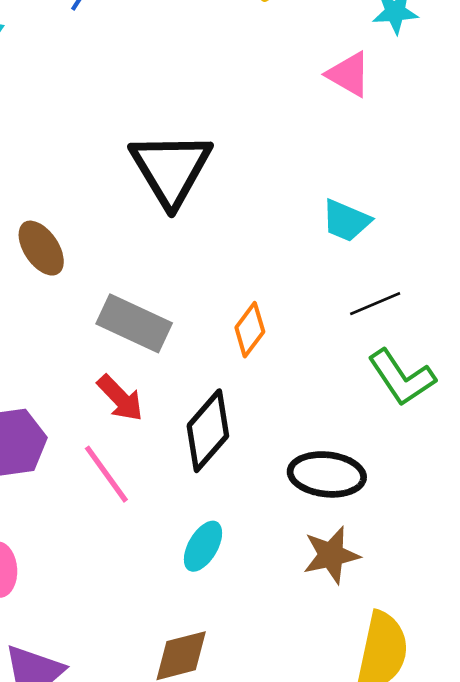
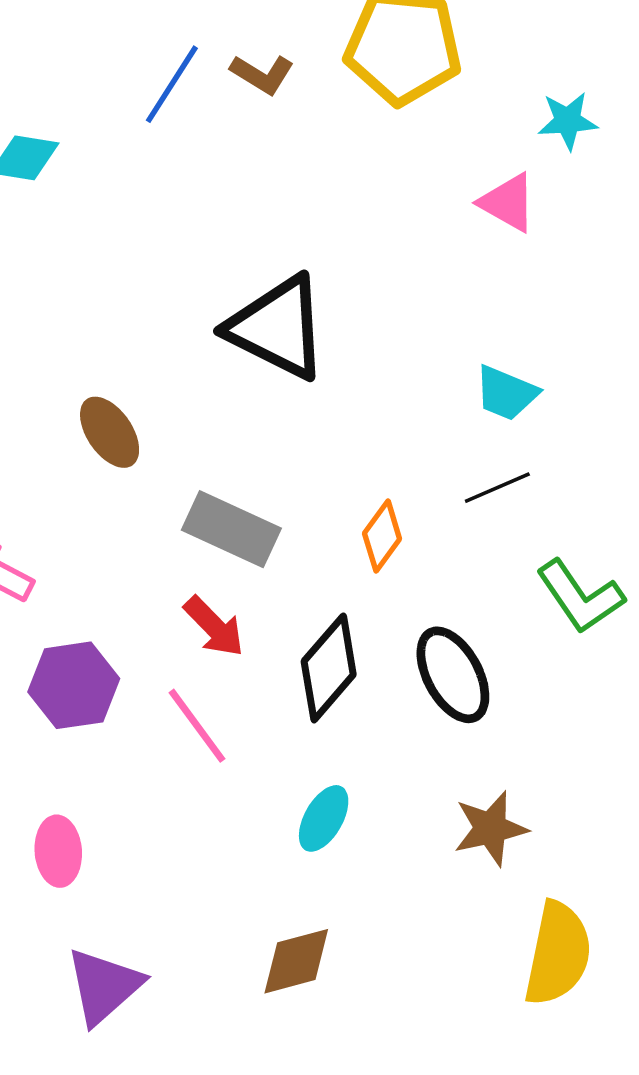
black triangle: (171, 169) -> (277, 328), turned -32
black line: (375, 304) -> (497, 488), moved
black ellipse: (327, 474) -> (453, 675), moved, turned 56

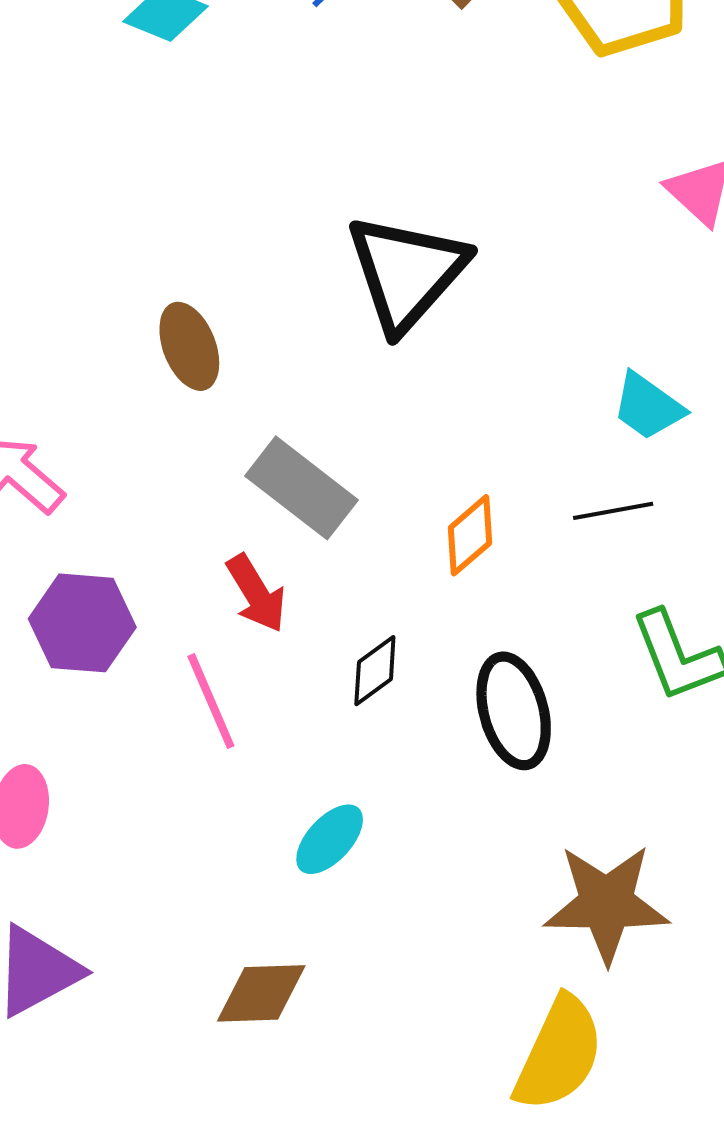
black triangle: (277, 328) -> (407, 272), turned 32
black diamond: (329, 668) -> (375, 671), size x0.6
brown star: (490, 829) -> (606, 904), moved, size x1.4

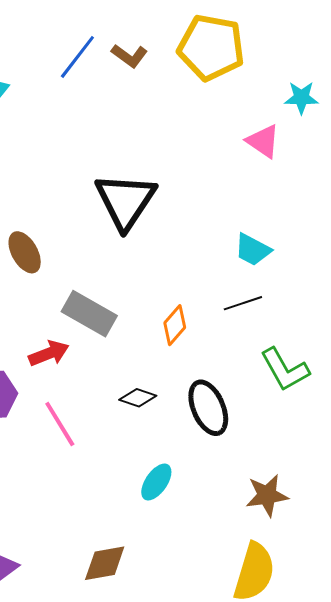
red arrow: (256, 593) -> (49, 353), moved, turned -72
black diamond: (375, 671) -> (138, 398), turned 63
cyan ellipse: (330, 839) -> (156, 482), moved
brown star: (606, 904) -> (267, 495), size x0.7

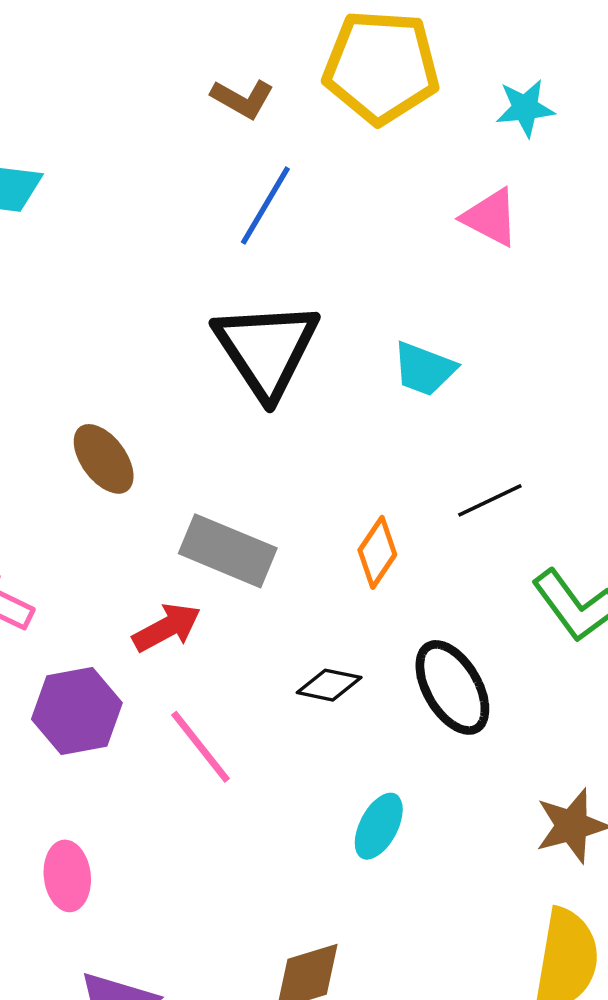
blue line: (77, 57) -> (265, 205), moved
cyan star: (301, 98) -> (525, 108), moved
cyan trapezoid: (253, 250) -> (424, 369), moved

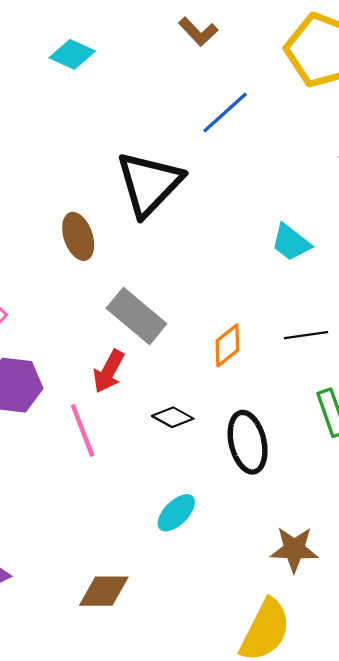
brown L-shape: (242, 99) -> (198, 32), moved
black triangle: (266, 349) -> (149, 184), moved
red arrow: (167, 628) -> (109, 371), moved, turned 129

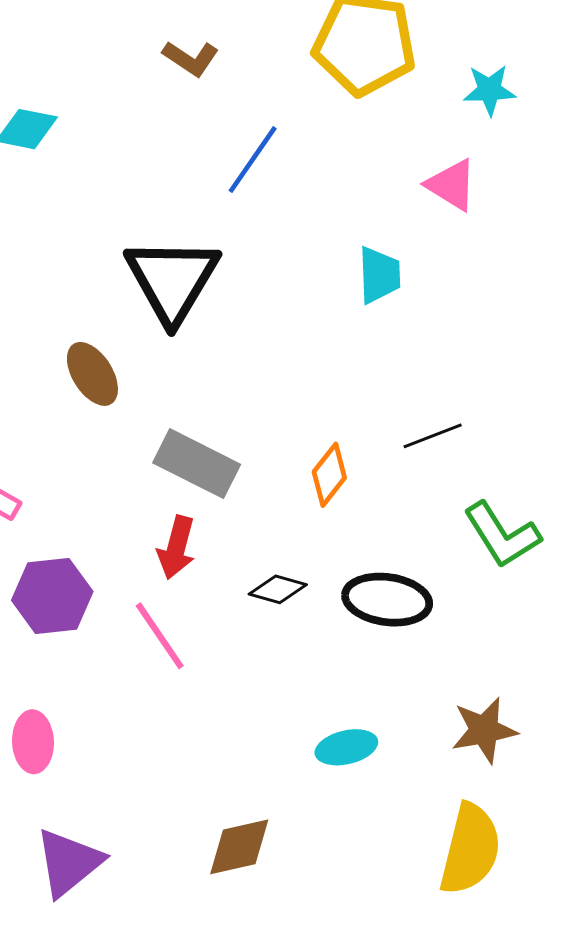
cyan trapezoid: (291, 242) -> (379, 275), moved, turned -117
black ellipse: (248, 442) -> (387, 600), turned -56
cyan ellipse: (176, 513) -> (346, 747), moved, turned 45

